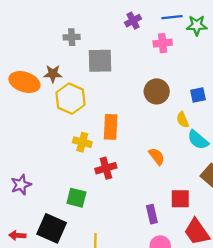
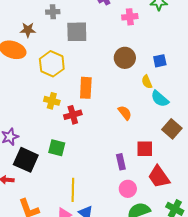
brown star: (53, 74) -> (28, 30), moved
yellow cross: (82, 142) -> (52, 101), moved
red cross: (106, 168) -> (73, 115), moved
black square: (52, 228) -> (26, 160), moved

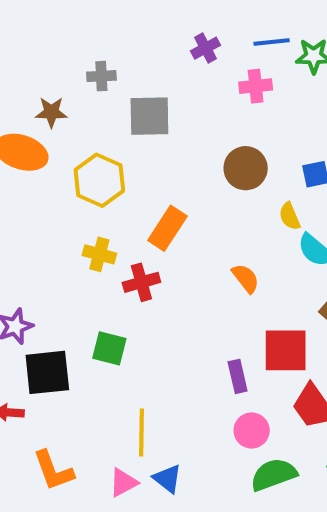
orange rectangle: (86, 88) -> (167, 228), turned 30
red square: (145, 149) -> (286, 350), size x1.4
black square: (26, 160) -> (47, 372), turned -30

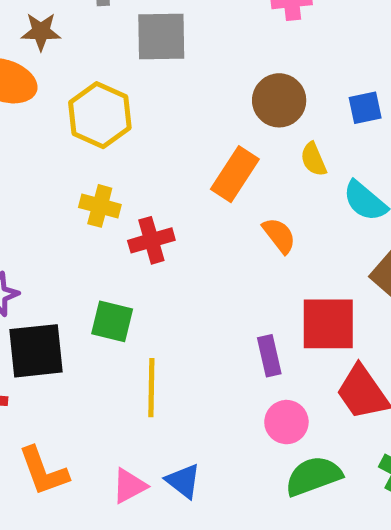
yellow semicircle: (290, 216) -> (313, 159), moved
orange rectangle: (167, 228) -> (235, 174), moved
yellow line: (141, 433) -> (151, 388), moved

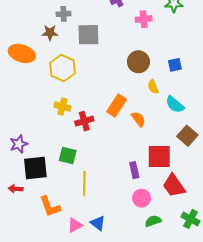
brown star: (41, 32) -> (50, 33), moved
orange rectangle: (235, 174) -> (117, 106), moved
orange L-shape: (43, 471) -> (50, 206), moved
green semicircle: (313, 476) -> (153, 221), size x0.7

